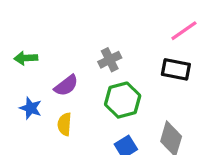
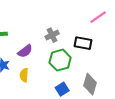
black rectangle: (176, 69) -> (83, 43), moved

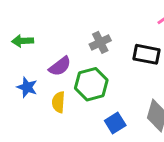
green hexagon: (60, 60) -> (91, 84), moved

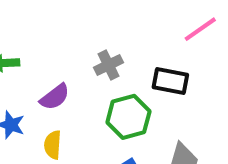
green hexagon: (91, 84) -> (128, 117), moved

